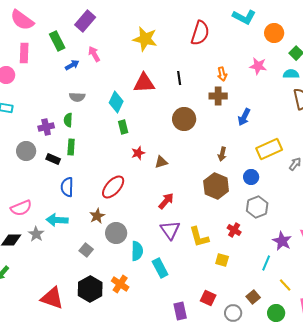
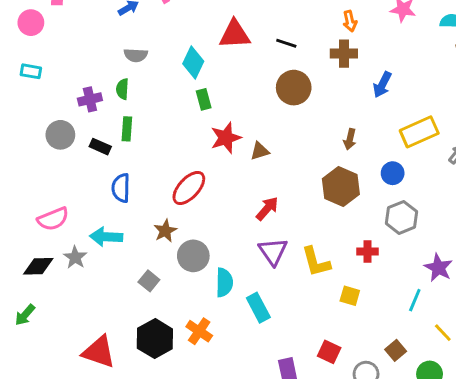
black line: (179, 78) -> (286, 43), moved, turned -64
red star: (138, 153) -> (226, 138), size x1.5
red cross: (234, 230) -> (368, 251), turned -32

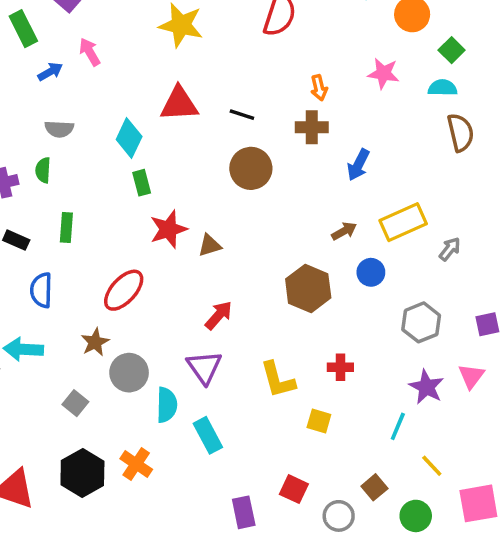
green rectangle: (127, 129) -> (66, 228), moved
brown arrow: (350, 139) -> (344, 231), moved, turned -132
gray hexagon: (401, 217) -> (421, 322), moved
purple triangle: (273, 251) -> (204, 367), moved

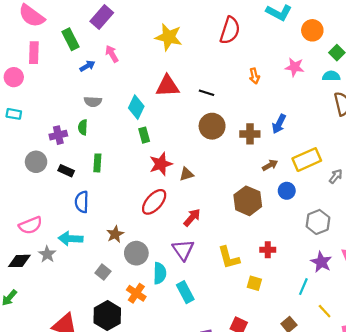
brown cross: (312, 127) -> (250, 134), moved
red ellipse: (124, 290) -> (154, 202), moved
orange cross: (136, 464) -> (136, 293), moved

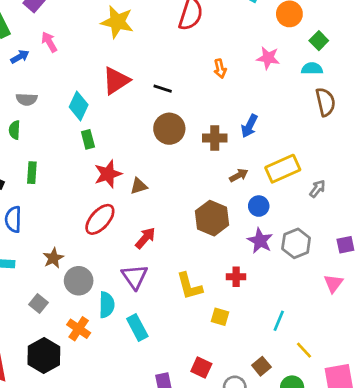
red triangle: (168, 86) -> (116, 81), turned -30
purple star: (321, 262) -> (260, 241), moved

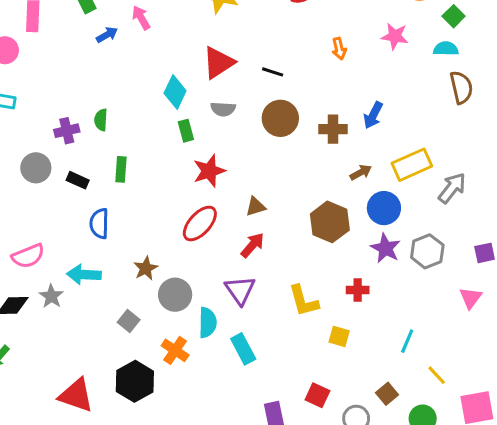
gray semicircle: (27, 99) -> (223, 109), moved
brown triangle: (139, 186) -> (256, 206), moved
gray arrow: (317, 189) -> (452, 188), size x1.5
blue circle: (259, 206) -> (384, 208), size x1.4

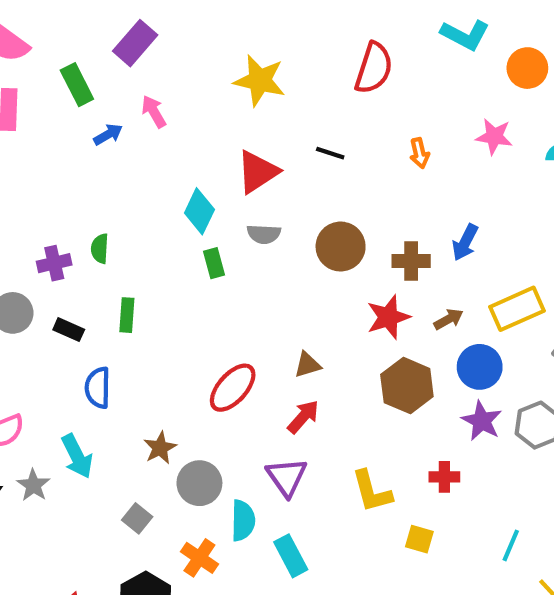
black line: (273, 72) -> (330, 153), moved
red star: (209, 171) -> (388, 317), moved
cyan arrow: (84, 275) -> (77, 456), turned -120

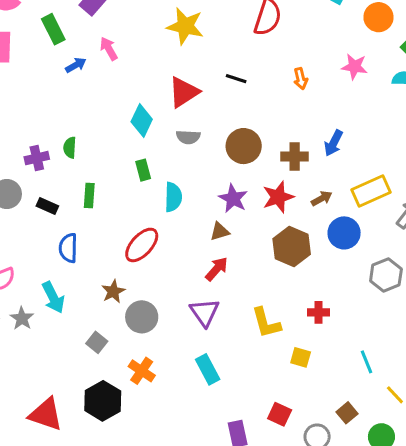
green rectangle: (214, 263) -> (143, 170), moved
red ellipse: (233, 388) -> (142, 245), moved
purple star: (482, 421) -> (233, 198), moved
cyan semicircle: (243, 521) -> (173, 197), moved
cyan line: (511, 545) -> (366, 362), turned -45

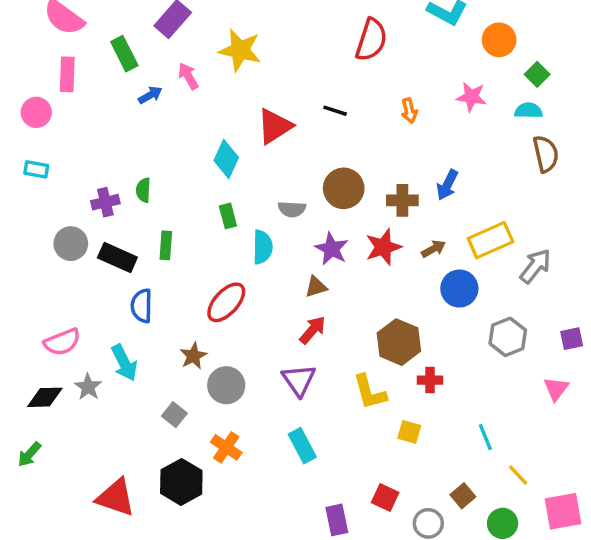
yellow star: (185, 26) -> (240, 50), moved
gray semicircle: (188, 137) -> (292, 209), moved
black rectangle: (47, 206) -> (117, 257), size x1.5
brown hexagon: (292, 246) -> (399, 342), moved

